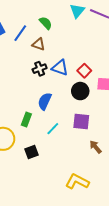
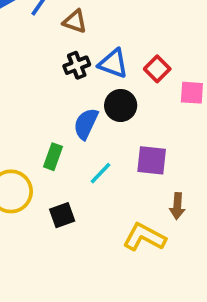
black circle: (80, 91) -> (121, 105), moved
brown arrow: (95, 147) -> (177, 206), turned -136
yellow L-shape: (77, 182) -> (144, 237), moved

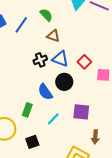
brown triangle: (75, 21) -> (53, 36), moved
blue semicircle: (86, 124) -> (45, 92), turned -60

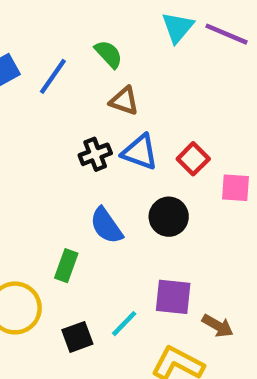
black circle: (64, 82) -> (169, 217), moved
purple square: (81, 112) -> (173, 297), moved
cyan line: (53, 119) -> (124, 324), moved
brown arrow: (95, 137) -> (218, 326), turned -64

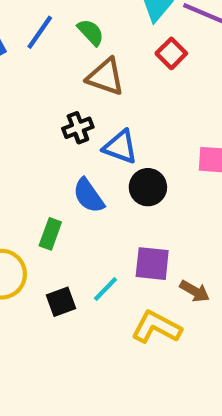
blue line: (53, 76) -> (40, 32), moved
brown triangle: (124, 101) -> (106, 77), size x1.4
blue triangle: (140, 152) -> (120, 147), moved
red square: (193, 159) -> (171, 53), moved

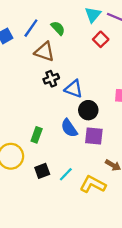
brown triangle: (106, 77) -> (44, 52), moved
blue semicircle: (89, 196) -> (69, 128), moved
purple square: (152, 264) -> (94, 136), moved
cyan line: (106, 289) -> (66, 174), moved

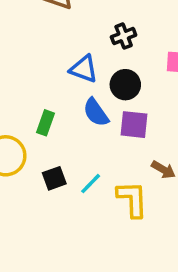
black cross: (51, 79) -> (124, 36), moved
blue triangle: (74, 89) -> (84, 69), moved
yellow L-shape: (93, 184) -> (132, 199), turned 60

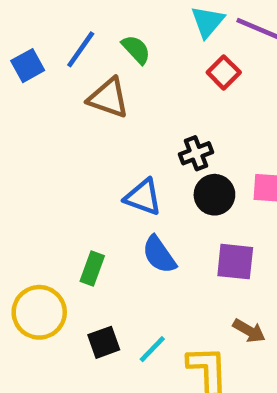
black circle: (125, 85) -> (214, 195), moved
purple square: (134, 125) -> (235, 262), moved

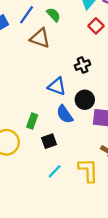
black circle: (214, 195) -> (85, 100), moved
black square: (104, 342) -> (49, 141), moved
cyan line: (152, 349) -> (55, 171), moved

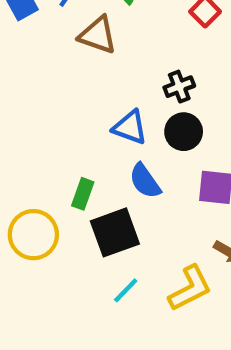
black circle: (85, 100) -> (184, 132), moved
black square: (49, 141) -> (115, 232), size x1.6
yellow L-shape: (88, 170) -> (190, 288), turned 65

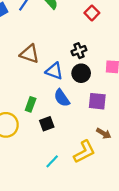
brown triangle: (98, 35) -> (30, 54), moved
black square: (115, 232) -> (47, 124), size x0.6
cyan line: (126, 290) -> (52, 161), moved

